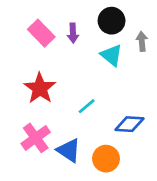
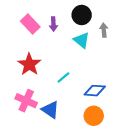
pink cross: (36, 138) -> (26, 101), turned -30
orange circle: (106, 159) -> (94, 116), moved

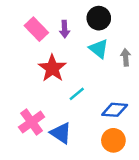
gray arrow: (104, 30) -> (126, 57), moved
red star: (29, 64) -> (52, 68), moved
pink cross: (26, 101) -> (32, 122), turned 30

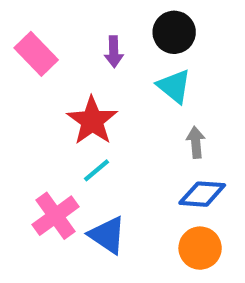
pink rectangle: (36, 29) -> (36, 54), moved
gray arrow: (126, 57) -> (196, 142), moved
cyan line: (77, 94) -> (96, 170), moved

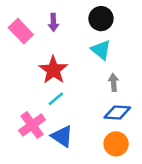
purple arrow: (114, 52) -> (53, 22), moved

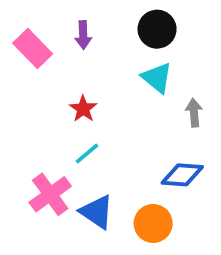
red star: (53, 70) -> (83, 109), size x0.6
gray arrow: (114, 82) -> (194, 113), moved
orange circle: (116, 144) -> (153, 223), moved

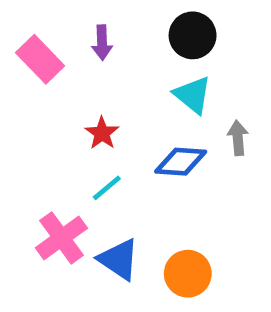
blue diamond: (182, 175) -> (181, 162), moved

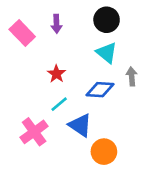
blue triangle: (119, 259) -> (80, 125), moved

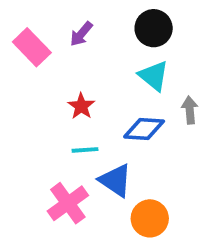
purple arrow: (56, 24) -> (81, 34), turned 42
cyan line: (59, 104) -> (85, 150), turned 36
pink cross: (34, 132) -> (68, 203), moved

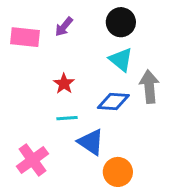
pink rectangle: (32, 47) -> (25, 37), turned -40
gray arrow: (190, 110) -> (149, 87), size x1.5
pink cross: (68, 203) -> (32, 160), moved

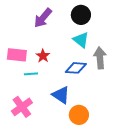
purple arrow: (64, 27) -> (43, 18), size x1.5
pink rectangle: (25, 37) -> (17, 55), moved
cyan line: (67, 118) -> (31, 74), moved

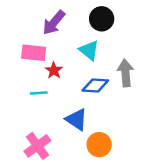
cyan triangle: (81, 40) -> (89, 50), moved
pink rectangle: (17, 55) -> (34, 53), moved
pink cross: (22, 107) -> (37, 146), moved

